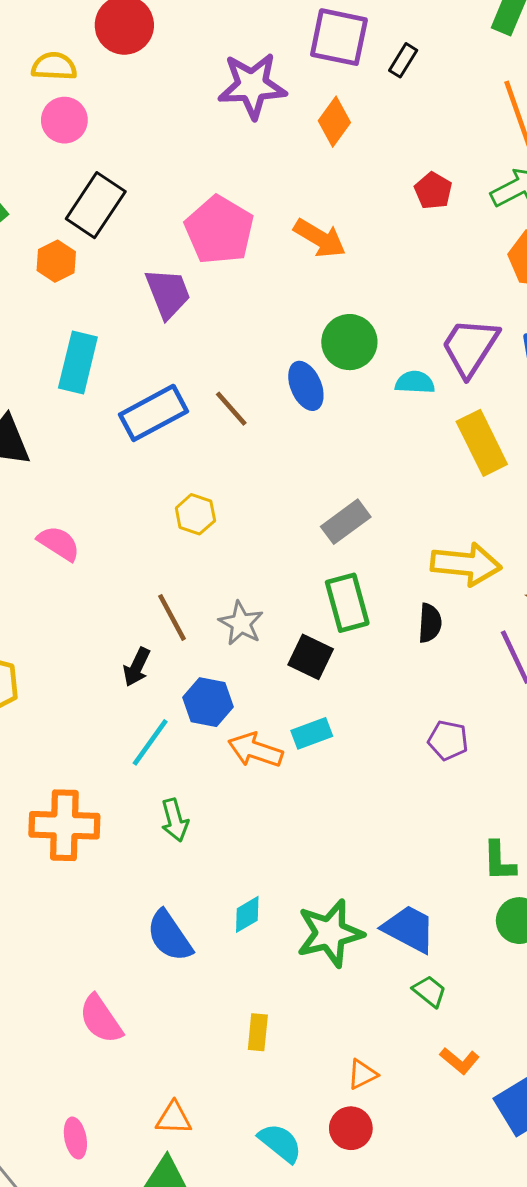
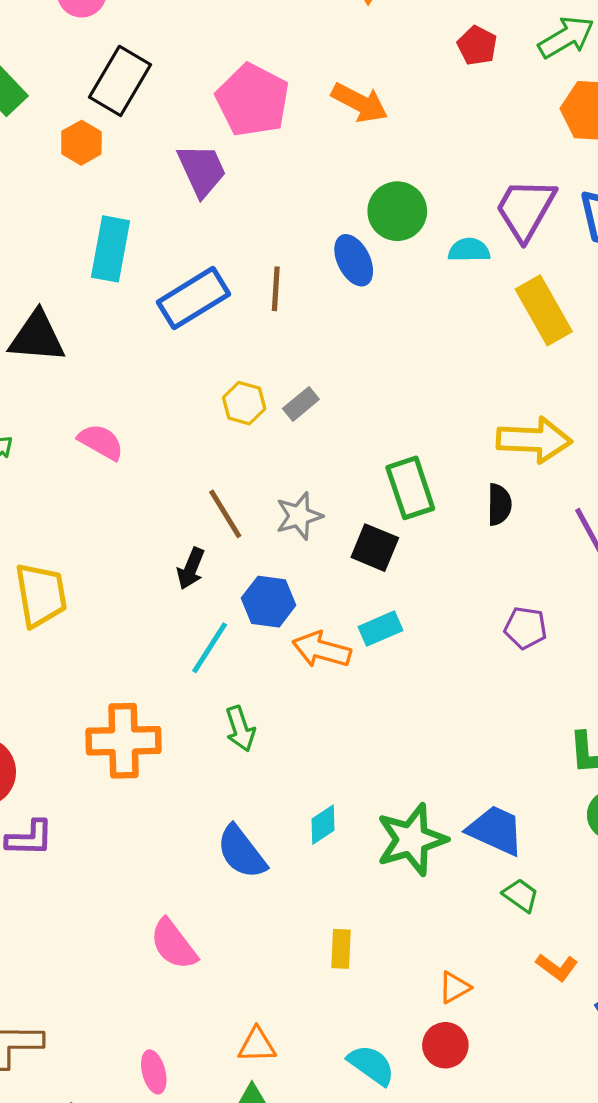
brown line: (231, 409) -> (276, 289), turned 48
gray rectangle: (346, 522) -> (301, 404), moved, size x0.7
gray star: (241, 623) -> (299, 516), turned 30

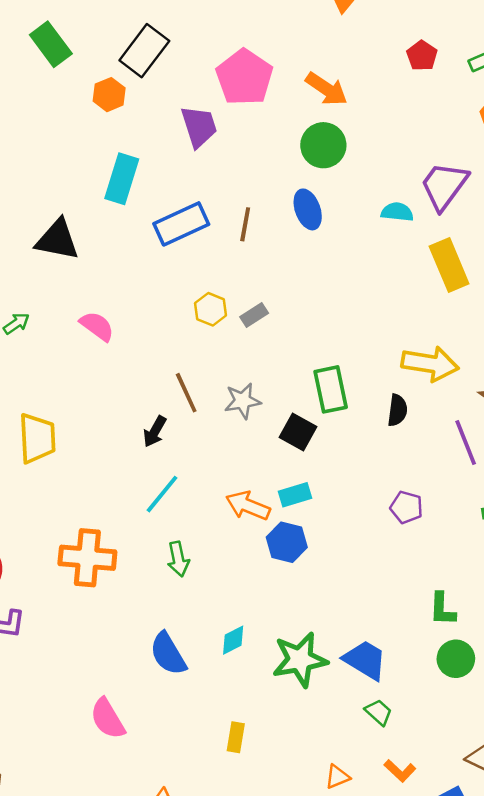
green circle: (397, 211) -> (323, 145), moved
blue hexagon: (269, 602) -> (287, 542), moved
orange triangle: (454, 987) -> (337, 777), moved

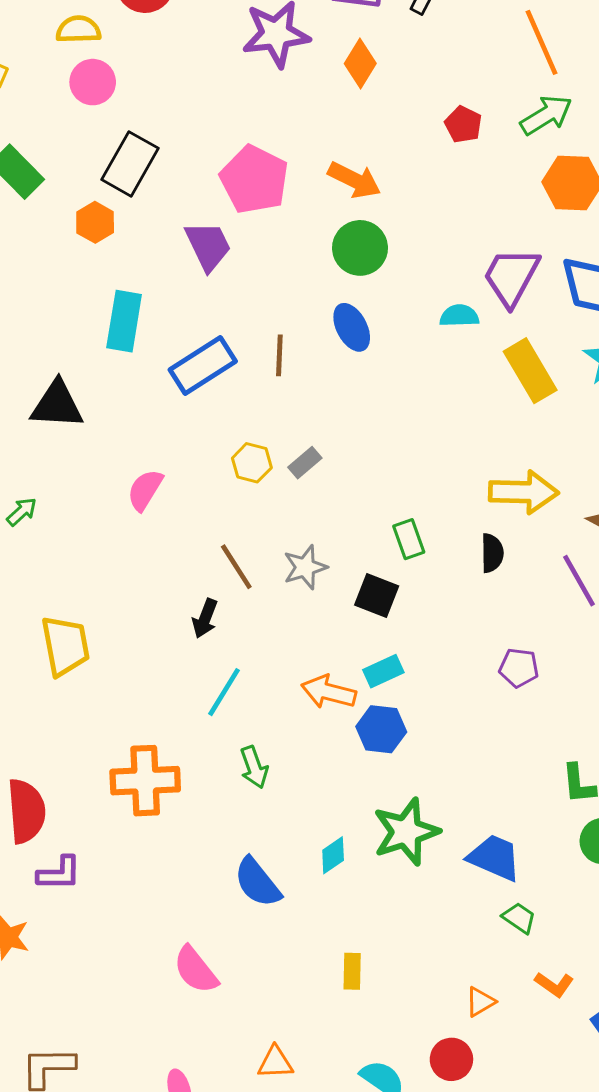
pink semicircle: (97, 326) -> (145, 490), moved, turned -87
green rectangle: (331, 389) -> (409, 539), size x0.7
green star: (300, 660) -> (406, 832), moved

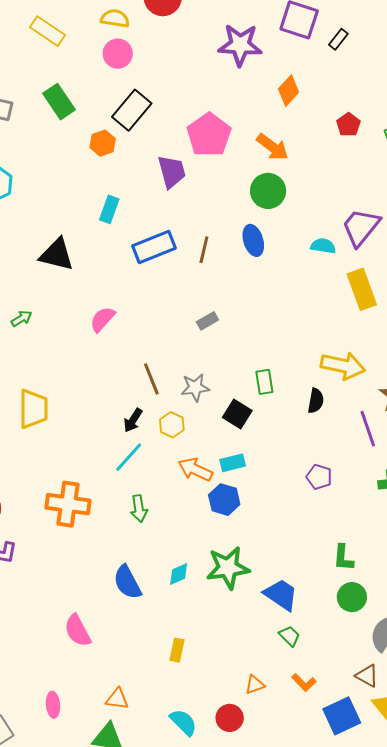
orange diamond: (360, 63) -> (289, 91), moved
cyan rectangle: (124, 321) -> (109, 209), size x0.7
yellow hexagon: (252, 463) -> (172, 425), moved
black arrow: (205, 618) -> (133, 420), moved

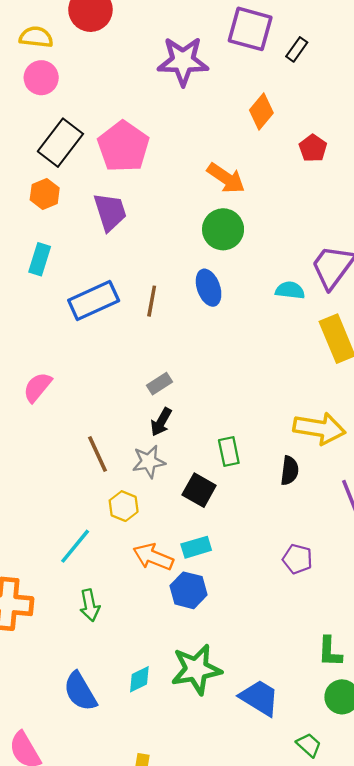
orange diamond: (289, 91) -> (261, 111), moved
pink pentagon: (209, 135) -> (123, 147), moved
orange hexagon: (103, 143) -> (45, 194), moved
black arrow: (133, 420) -> (161, 422), moved
green trapezoid: (290, 636) -> (309, 745), moved

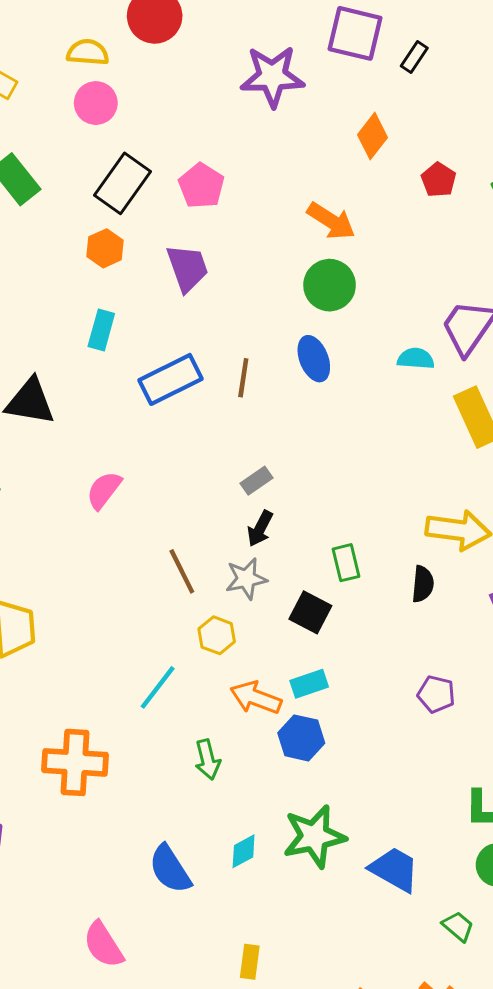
pink pentagon: (123, 147) -> (201, 186), size x0.7
green arrow: (90, 605) -> (207, 760), moved

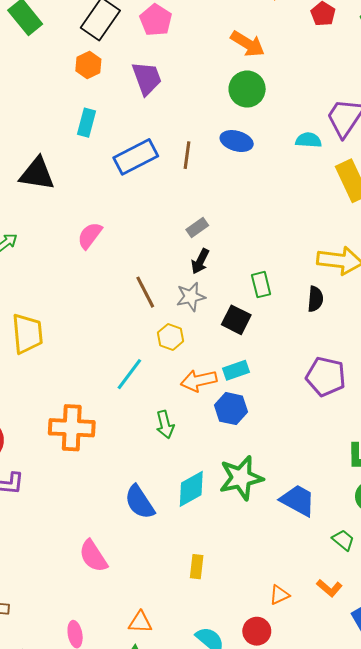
blue ellipse: (314, 359) -> (237, 141), turned -52
purple pentagon: (436, 694) -> (326, 377), size x1.5
orange arrow: (256, 698) -> (199, 381), turned -32
cyan diamond: (244, 851) -> (191, 489), size x1.5

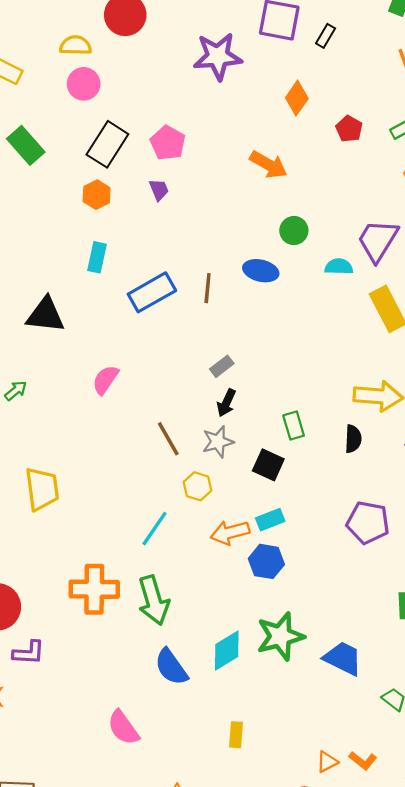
purple trapezoid: (147, 78) -> (159, 190), moved, size x0.6
green circle: (247, 89) -> (294, 231), moved, size x0.7
green arrow: (165, 425) -> (154, 600), moved, size x1.6
orange L-shape: (329, 588) -> (363, 761), moved

